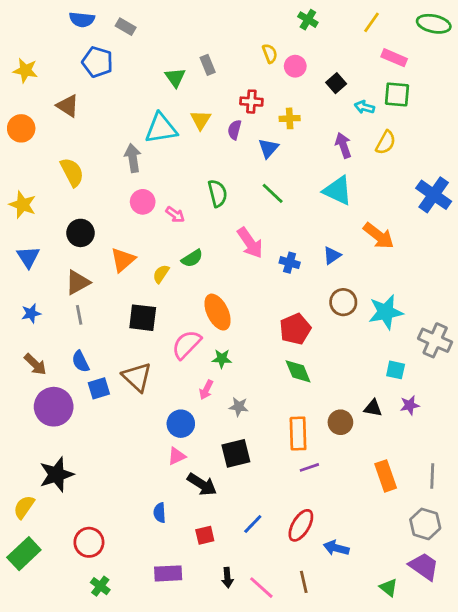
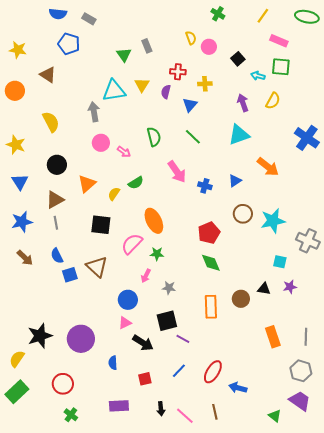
cyan triangle: (338, 191) -> (239, 135), turned -45
blue star: (31, 313) -> (22, 222), size x1.5
purple circle: (54, 407) -> (81, 339), moved
purple line: (309, 467) -> (183, 339), moved, turned 48

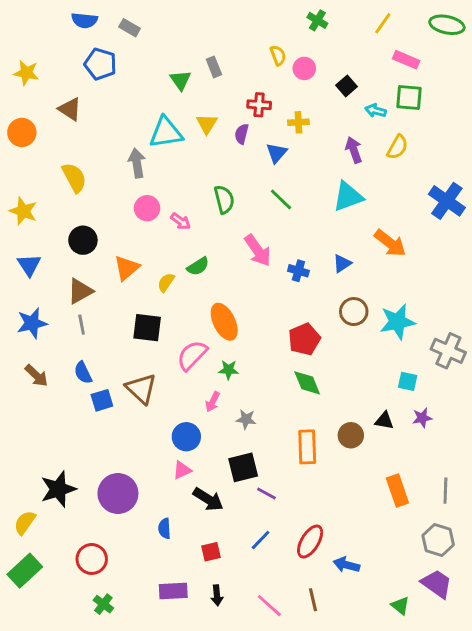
black arrow: (161, 409) -> (217, 595), moved

